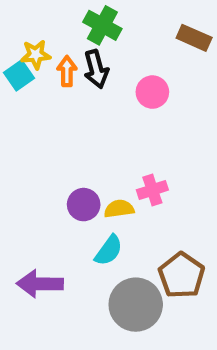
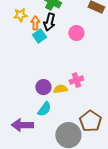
black arrow: (96, 69) -> (49, 22), turned 30
cyan square: (19, 75) -> (39, 36), moved
cyan semicircle: (109, 250) -> (44, 109), moved

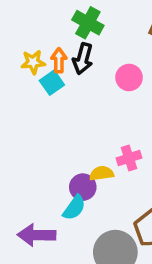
yellow star: (20, 15) -> (33, 62), moved
cyan square: (39, 36) -> (52, 83), moved
purple circle: (43, 87) -> (83, 187), moved

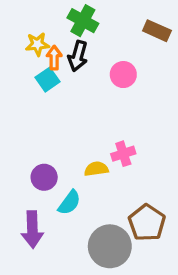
yellow star: (33, 62) -> (37, 44), moved
purple circle: (83, 187) -> (44, 177), moved
purple arrow: (37, 235) -> (32, 229), turned -93

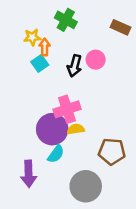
black arrow: (78, 56) -> (75, 66), moved
pink cross: (123, 154) -> (67, 109), moved, size x1.5
purple circle: (44, 177) -> (52, 129), moved, size x1.6
brown pentagon: (147, 223) -> (112, 152), moved, turned -30

